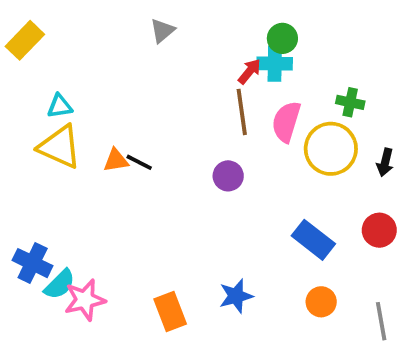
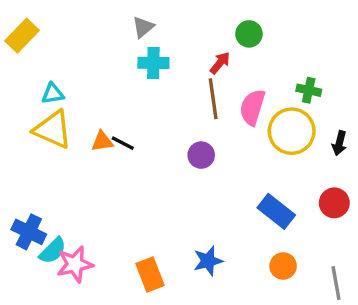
cyan cross: (275, 64) -> (153, 63), moved

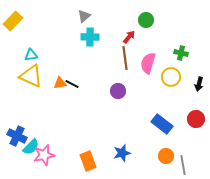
yellow circle: (292, 131) -> (171, 77), size x0.7
gray line: (336, 283) -> (183, 165), moved

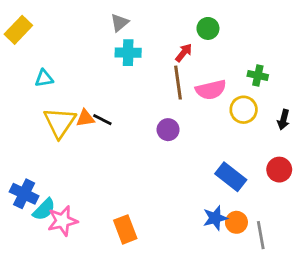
pink semicircle: (148, 63) -> (211, 90), turned -120
yellow triangle: (31, 76) -> (60, 123), moved, turned 40
blue star: (122, 153) -> (215, 218), moved

